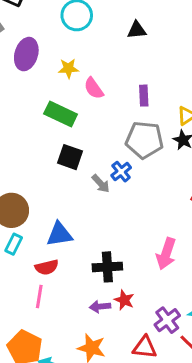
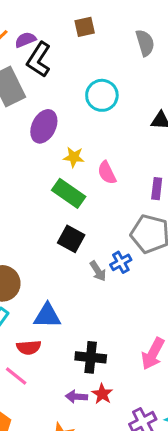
yellow star: (68, 68) -> (74, 157), moved
pink line: (39, 297) -> (16, 376), turned -70

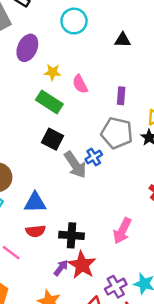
gray arrow: (98, 271) -> (75, 165), size x1.6
red semicircle: (29, 347) -> (36, 231), moved
red star: (102, 394) -> (82, 265), size x1.6
purple arrow: (76, 397) -> (61, 268), turned 126

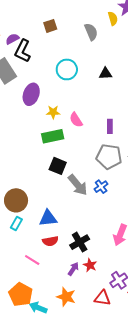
black triangle: (123, 40) -> (105, 74), moved
green rectangle: (49, 102) -> (53, 136), turned -40
blue cross: (94, 157) -> (101, 187), moved
black cross: (72, 235) -> (80, 242), turned -30
red star: (82, 265) -> (90, 265), size x0.6

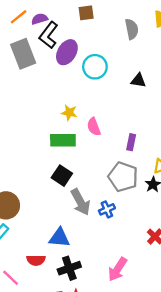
purple ellipse: (31, 94) -> (67, 52), moved
blue triangle: (48, 218) -> (59, 238), moved

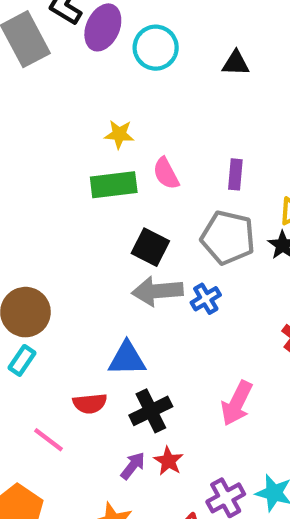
pink semicircle: (94, 127) -> (166, 173), moved
black square: (62, 176) -> (150, 247), moved
gray arrow: (80, 202) -> (157, 291), turned 120

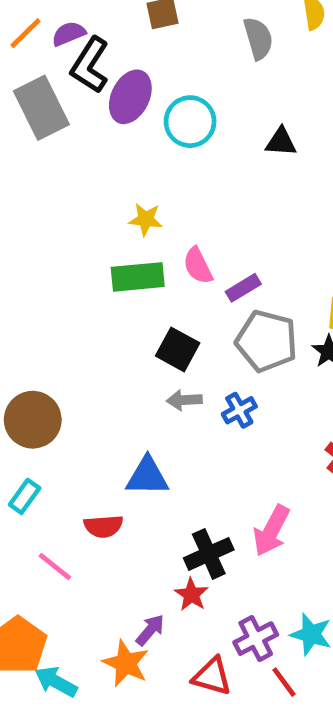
purple rectangle: (235, 174) -> (243, 288), moved, turned 52
gray arrow: (157, 291) -> (184, 400), size x0.6
cyan rectangle: (22, 360) -> (25, 496), moved
black cross: (151, 411) -> (209, 554), moved
purple arrow: (133, 466) -> (150, 630), moved

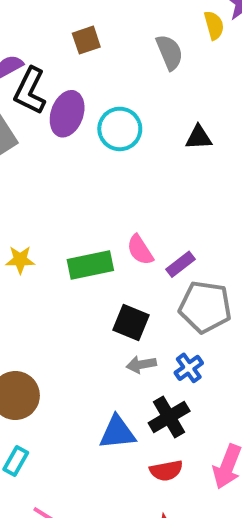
yellow star: (146, 219) -> (20, 260), moved
red semicircle: (103, 526) -> (166, 471), moved
black cross: (209, 554) -> (169, 417), moved

